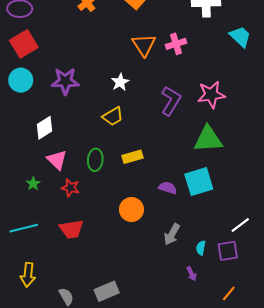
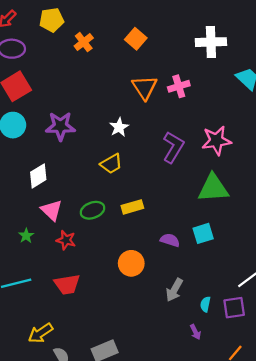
green ellipse: (95, 160) -> (93, 210), turned 65
cyan square: (199, 182) -> (203, 233), size x0.7
yellow arrow: (28, 275) -> (40, 333), moved, turned 50

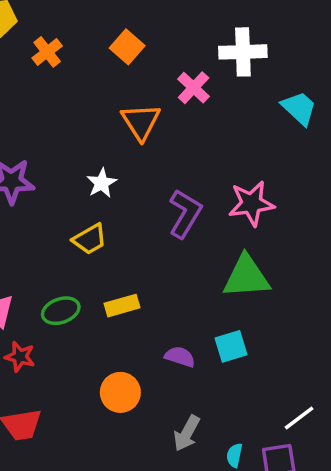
pink cross: (179, 86) -> (194, 88), moved, turned -30

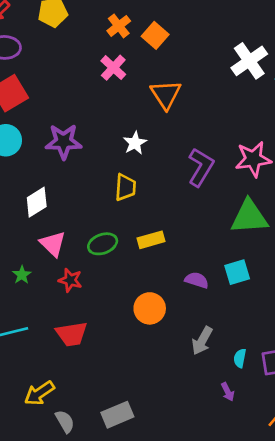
orange cross: (47, 52) -> (119, 26), moved
white cross: (243, 52) -> (249, 61), moved, turned -33
pink cross: (194, 88) -> (113, 68), moved
yellow trapezoid: (90, 239) -> (125, 187), turned -56

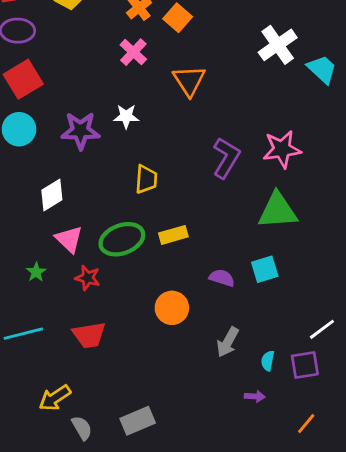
white star: (135, 143) -> (126, 116), moved, turned 30
green ellipse: (103, 244) -> (122, 239), size x1.4
purple arrow: (228, 392) -> (255, 396), turned -60

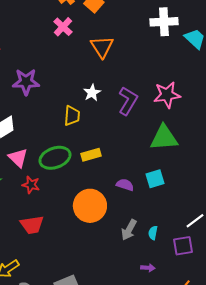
white cross: (278, 45) -> (164, 22), turned 32
white star: (126, 116) -> (92, 93), moved, turned -30
orange circle: (172, 308) -> (90, 206), size x1.4
cyan semicircle: (268, 361) -> (153, 233), moved

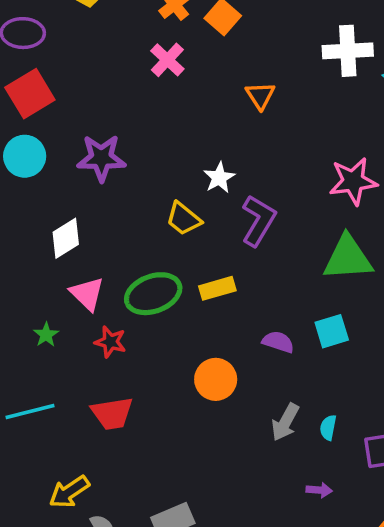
orange triangle: (102, 47) -> (260, 96), moved, size x0.7
purple L-shape: (128, 101) -> (259, 220), moved
yellow trapezoid: (72, 116) -> (184, 219), turned 125
orange circle: (90, 206) -> (216, 379), size x0.7

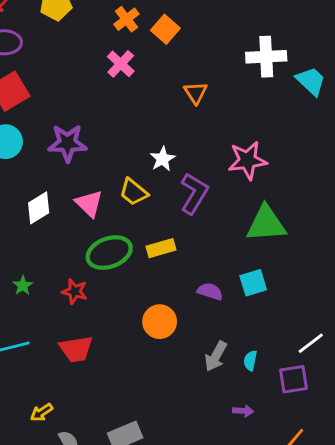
pink star: (353, 181) -> (247, 160), moved
pink triangle: (87, 294) -> (89, 204), moved
yellow arrow: (69, 492) -> (42, 412), size x0.7

